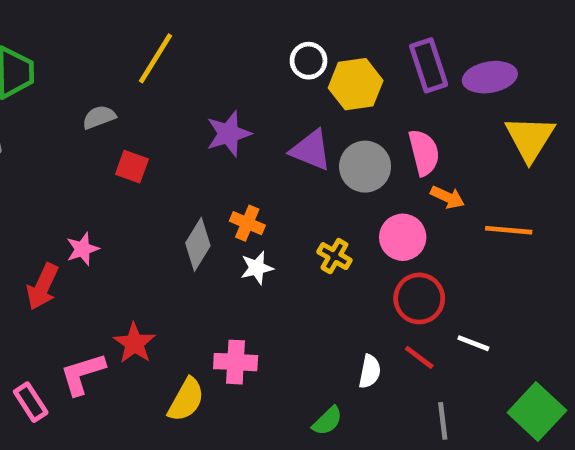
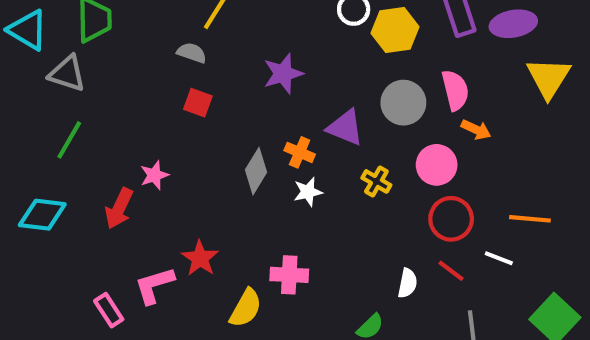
gray semicircle: (99, 117) -> (192, 53), moved, turned 40
purple triangle: (311, 150) -> (345, 128), moved
orange line: (509, 230) -> (530, 219), moved

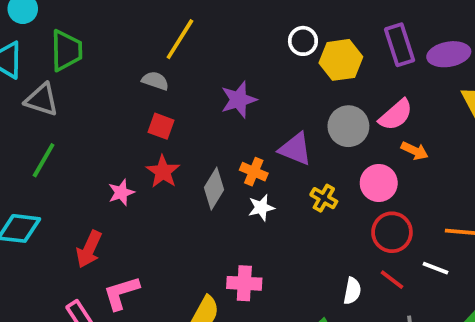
pink semicircle: (455, 90) -> (396, 115), turned 63
red arrow: (119, 208) -> (89, 249), moved
red star: (200, 258) -> (163, 172), moved

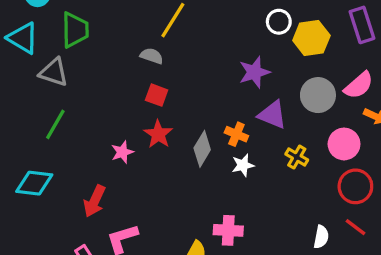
purple star: (239, 100) -> (254, 72), moved

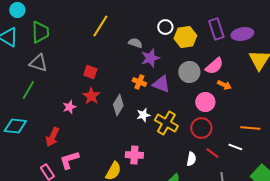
gray semicircle: (152, 56) -> (135, 43), moved
gray triangle: (54, 72) -> (38, 63), moved
orange cross: (236, 134) -> (139, 82), moved
yellow cross: (297, 157) -> (166, 123), moved, size x1.6
red circle: (355, 186) -> (201, 128), moved

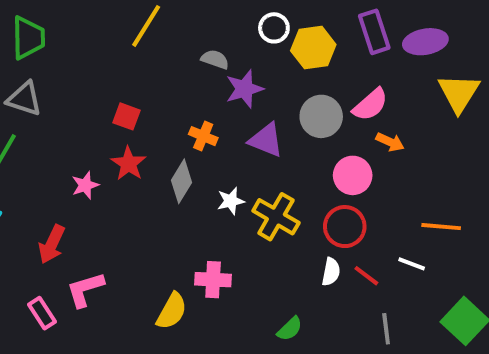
orange cross: (139, 82) -> (203, 136), moved
white semicircle: (191, 159) -> (331, 272), moved

